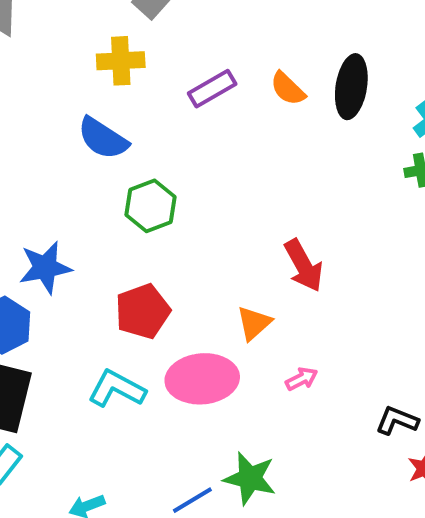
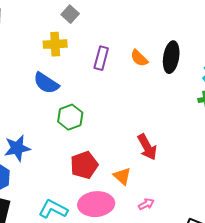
purple rectangle: (212, 89) -> (101, 58), turned -45
red pentagon: (143, 311) -> (84, 165), moved
orange triangle: (254, 323) -> (122, 176), turned -36

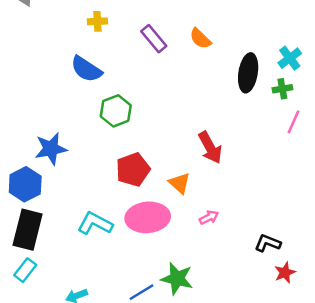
yellow cross: (55, 44) -> (97, 21), size x0.7
black ellipse: (171, 57) -> (248, 73), moved
purple rectangle: (101, 58) -> (154, 39), turned -55

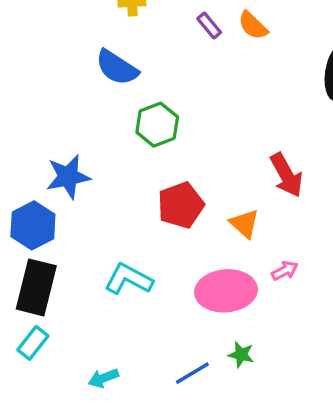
purple rectangle: (154, 39) -> (209, 26), size x0.7
orange semicircle: (200, 39) -> (253, 26), moved
pink ellipse: (148, 217) -> (226, 291), moved
green star: (177, 279) -> (241, 355), size x0.6

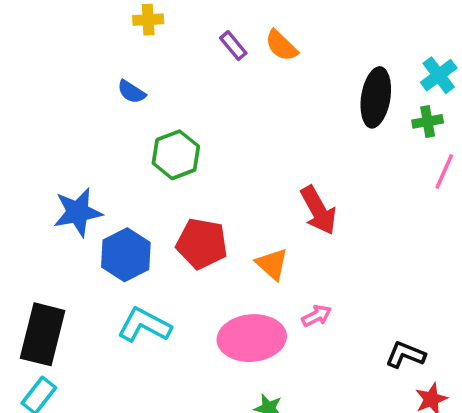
blue semicircle: (117, 68) -> (131, 92), size x0.6
red pentagon: (181, 205) -> (202, 244), turned 30
blue hexagon: (33, 225) -> (126, 255), moved

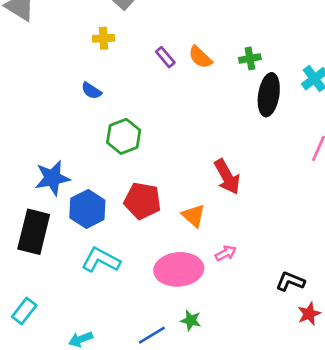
green cross: (428, 121) -> (250, 58), moved
black rectangle: (43, 334) -> (34, 232), moved

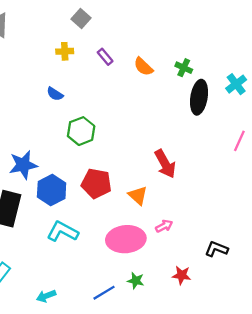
purple rectangle: (165, 57) -> (105, 57), moved
green cross: (250, 58) -> (184, 68), turned 35
red star: (309, 314) -> (182, 275), moved, turned 30

